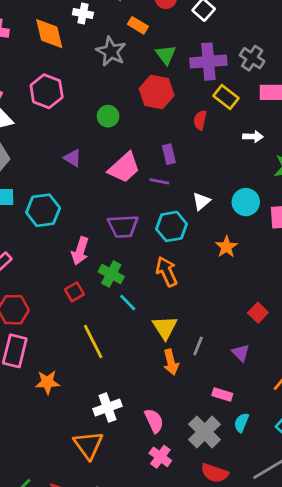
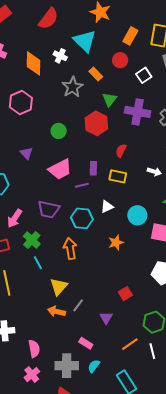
yellow rectangle: (226, 97) -> (118, 176), moved, turned -42
purple line: (159, 181) -> (82, 185), turned -40
orange arrow: (171, 362) -> (56, 311), turned 102
gray cross: (205, 432) -> (67, 366), turned 30

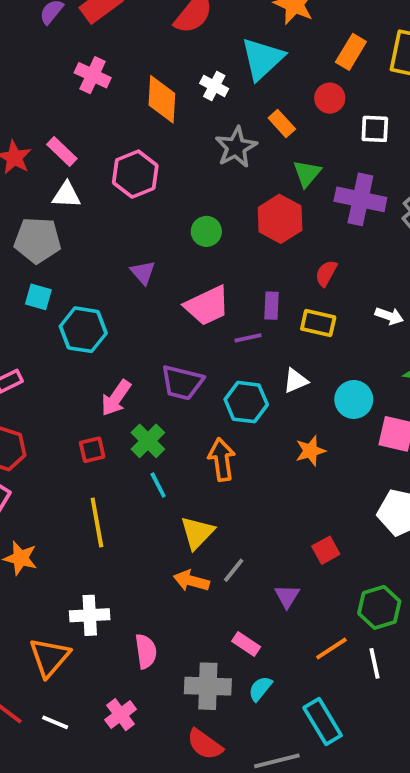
cyan triangle: (85, 41) -> (262, 59), turned 30
white square: (144, 75) -> (375, 129), turned 35
pink cross: (32, 375) -> (121, 715), moved

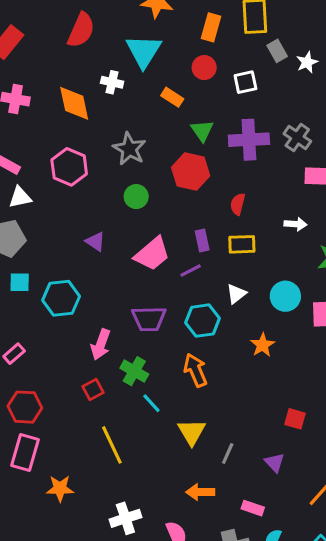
gray star: (236, 147) -> (129, 149), moved
red square: (326, 550) -> (295, 419), turned -30
orange arrow: (191, 581) -> (200, 492), moved

